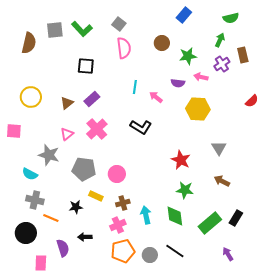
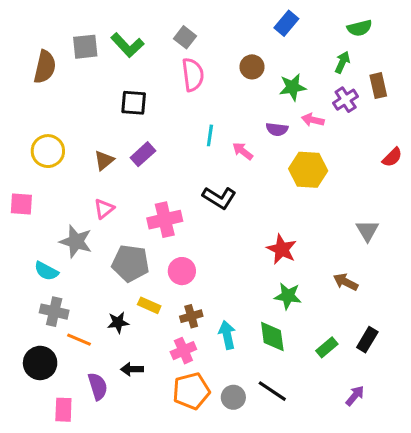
pink cross: (97, 129) -> (165, 220), moved, turned 30
gray triangle: (219, 148) -> (367, 231), moved
green rectangle: (210, 223) -> (327, 347), size x0.6
purple arrow: (228, 254) -> (355, 396), turned 72

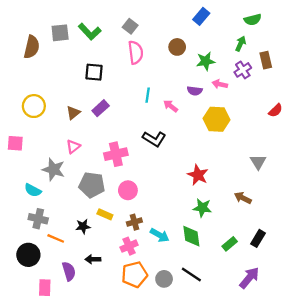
cyan arrow: (227, 335) -> (160, 235), turned 132
purple arrow: (355, 396) -> (249, 278), size x1.5

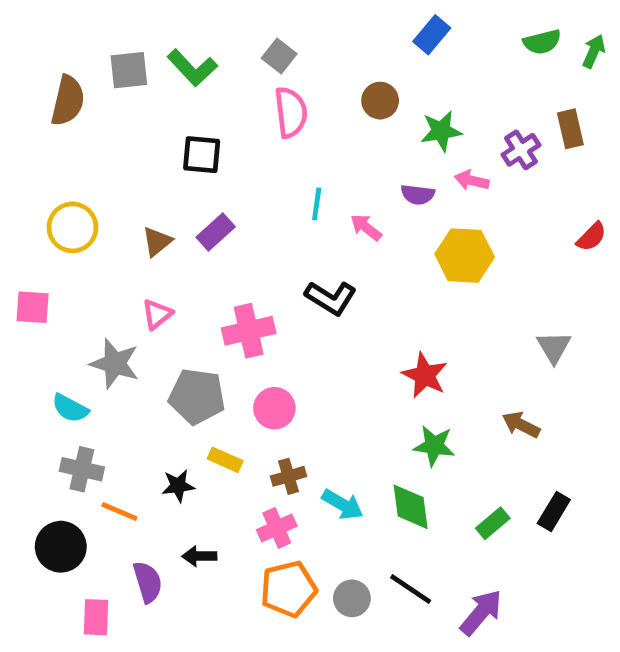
green arrow: (241, 44) -> (594, 51), moved
purple arrow: (249, 278) -> (481, 612), moved

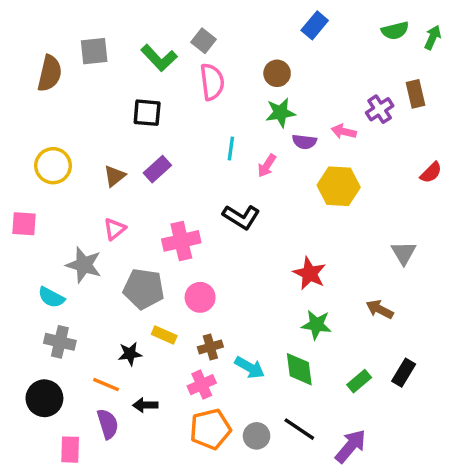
green L-shape: (192, 68) -> (159, 58), moved
green star: (441, 131) -> (280, 113), moved
pink arrow: (366, 227) -> (267, 166), turned -95
orange line: (119, 511) -> (106, 385), moved

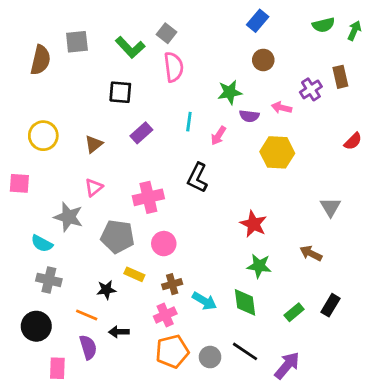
brown circle: (277, 73) -> (263, 60), moved
purple rectangle: (157, 169) -> (141, 133), moved
black L-shape: (241, 217) -> (197, 178), turned 84

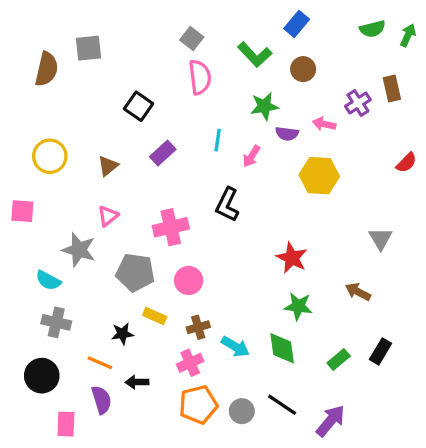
green L-shape: (130, 47) -> (255, 55), moved
black square: (120, 92) -> (139, 106), turned 30

